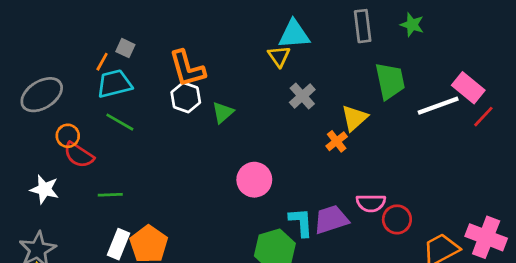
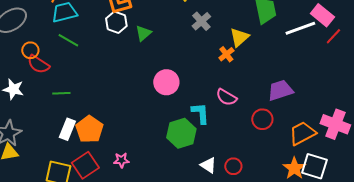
pink semicircle: (371, 203) -> (226, 97), moved, turned 30
purple trapezoid: (331, 219) -> (280, 90), moved
red circle: (397, 219) -> (262, 119), moved

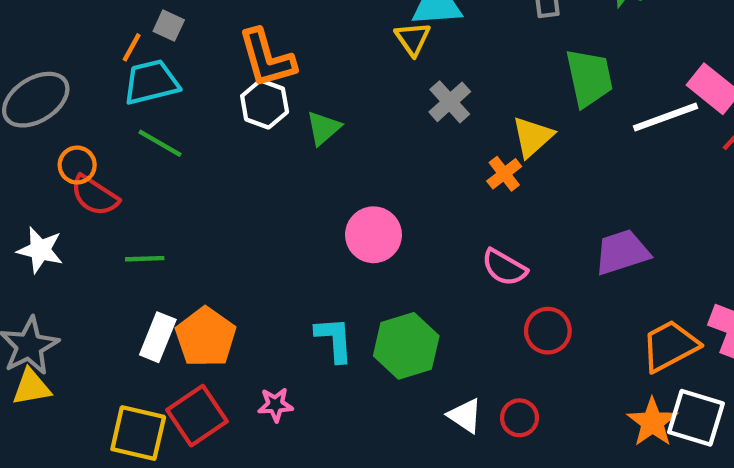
cyan L-shape: (200, 113) -> (334, 339), moved
red circle: (262, 119) -> (548, 331), moved

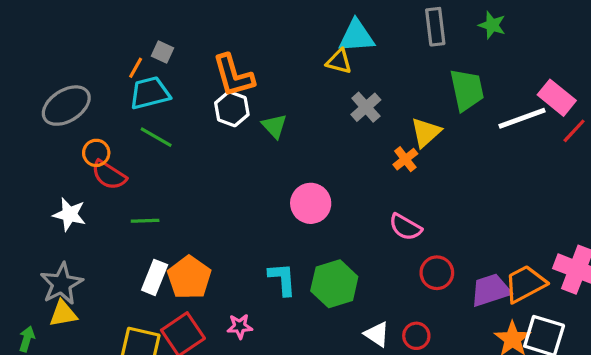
yellow triangle: (413, 39) -> (339, 61), turned -40
green triangle: (323, 128) -> (274, 126), turned -32
purple trapezoid: (622, 252) -> (490, 290), moved

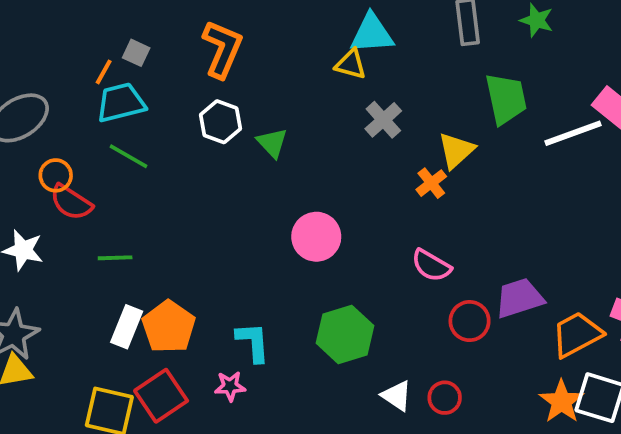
orange L-shape: (233, 76) -> (222, 49), moved, turned -141
cyan L-shape: (282, 279) -> (253, 342), moved
purple trapezoid: (490, 290) -> (519, 298), moved

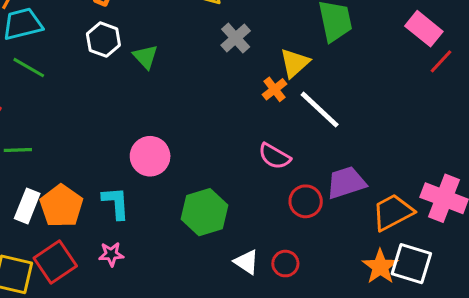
white line: (573, 133) -> (320, 110), moved, turned 63
pink circle: (316, 237) -> (150, 156), moved
cyan L-shape: (253, 342) -> (116, 203), moved

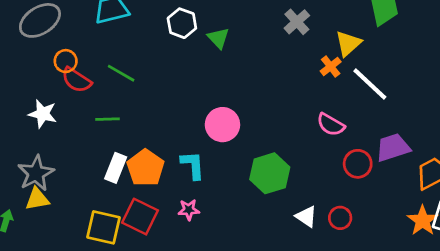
green line: (29, 68) -> (121, 73), moved
red square: (55, 262) -> (140, 217), turned -30

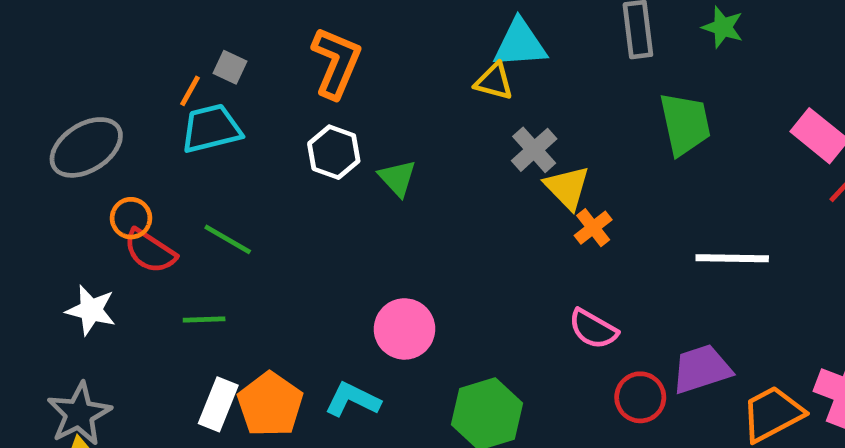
yellow triangle: (348, 43) -> (567, 188), moved, turned -32
white line: (370, 84) -> (732, 258), moved, turned -42
cyan L-shape: (193, 165) -> (353, 400), turned -60

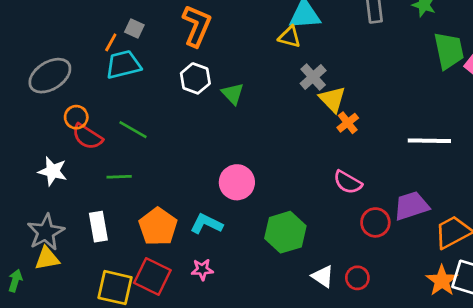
green trapezoid: (685, 124) -> (449, 51), moved
white rectangle: (218, 404) -> (98, 227), moved, turned -32

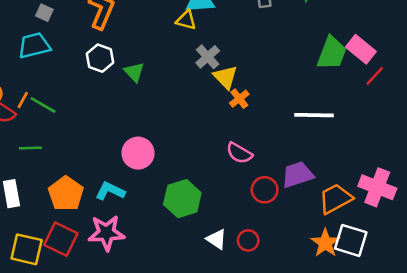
orange line: (111, 42) -> (23, 100), moved
green trapezoid: (449, 51) -> (332, 53), moved, turned 33
pink star: (202, 270) -> (106, 233), size x1.8

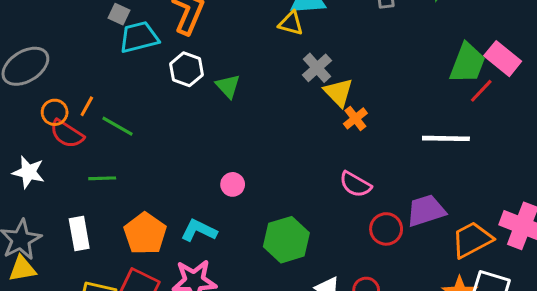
cyan trapezoid: (34, 45) -> (139, 37), moved
red line: (375, 76) -> (481, 91), moved
orange line: (23, 100) -> (87, 106), moved
pink circle: (138, 153) -> (233, 184), size x0.6

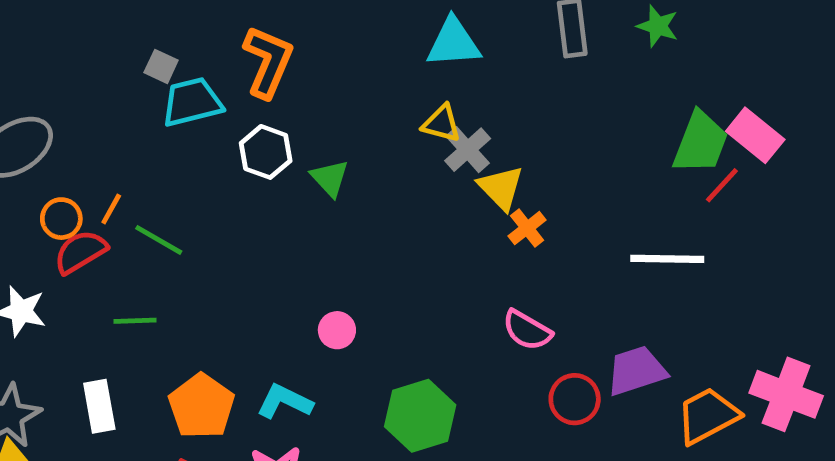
yellow triangle: (291, 23) -> (441, 123), moved
red semicircle: (67, 134) -> (80, 252), turned 116

